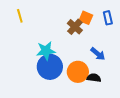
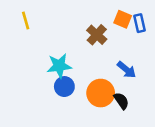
orange square: (86, 18) -> (123, 19), moved
blue circle: (50, 67) -> (64, 87), size x0.6
black semicircle: (94, 78) -> (121, 101), turned 48

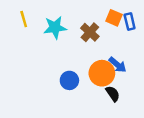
cyan star: (59, 66) -> (55, 27), moved
blue circle: (64, 87) -> (69, 80), moved
orange circle: (101, 93) -> (102, 73), moved

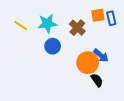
orange square: (114, 18) -> (98, 15), turned -32
yellow line: (24, 19) -> (21, 26), moved, turned -40
blue circle: (69, 80) -> (53, 46), moved

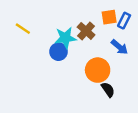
blue rectangle: (111, 18) -> (124, 21), turned 40
cyan star: (47, 23) -> (65, 38), moved
blue arrow: (101, 55) -> (119, 47), moved

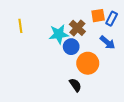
yellow line: (23, 29) -> (20, 26), turned 48
blue circle: (58, 52) -> (71, 47), moved
black semicircle: (108, 90) -> (75, 85), moved

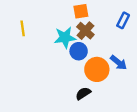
orange square: (98, 16) -> (81, 11), moved
blue arrow: (107, 42) -> (119, 63), moved
black semicircle: (75, 85) -> (83, 93), turned -88

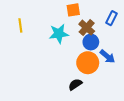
brown cross: (85, 31) -> (87, 28), moved
blue circle: (79, 51) -> (91, 42), moved

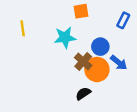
brown cross: (87, 28) -> (83, 61), moved

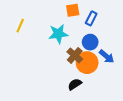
blue rectangle: (123, 20) -> (91, 18), moved
yellow line: (23, 28) -> (20, 26), turned 32

